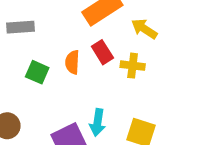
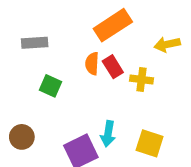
yellow arrow: (144, 29) -> (167, 44), moved, turned -45
orange semicircle: (72, 62) -> (92, 64), moved

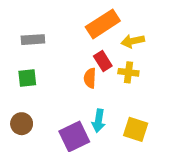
yellow arrow: (167, 44) -> (133, 41), moved
orange semicircle: (92, 64) -> (90, 78), moved
green square: (51, 86) -> (27, 78), moved, turned -30

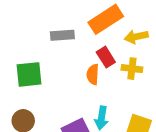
gray rectangle: (33, 40) -> (62, 35), moved
green square: (27, 78) -> (29, 74), size x1.4

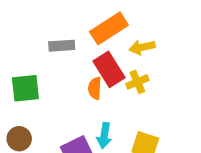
red rectangle: (106, 57) -> (109, 69), size x1.5
yellow cross: (132, 69) -> (137, 82), turned -30

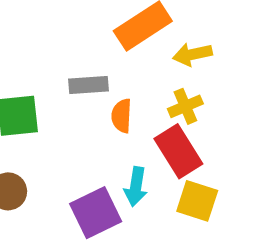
gray rectangle: (62, 46) -> (88, 85), moved
red rectangle: (109, 69) -> (178, 151), moved

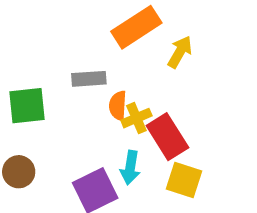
yellow arrow: (192, 54) -> (180, 52), turned 132
yellow cross: (185, 106) -> (136, 118), moved

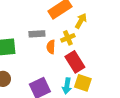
yellow cross: (136, 118) -> (68, 38), moved
cyan arrow: (130, 168) -> (67, 86), moved

